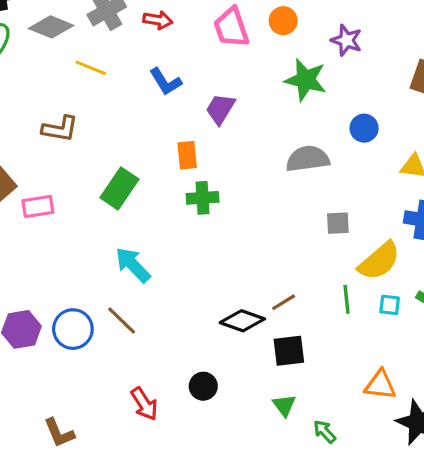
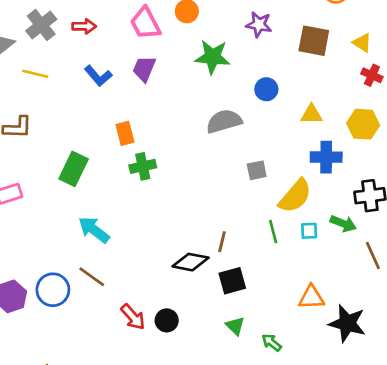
purple star: (346, 40) -> (259, 24), moved
purple trapezoid: (220, 109) -> (144, 69), moved
brown line: (284, 302) -> (222, 242), turned -36
red arrow: (144, 404) -> (133, 317), moved

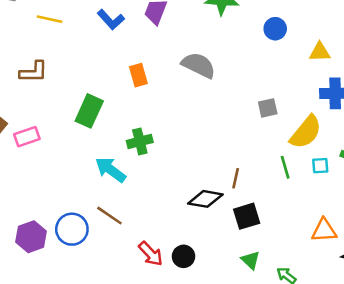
gray semicircle: (224, 121) -> (199, 65), moved, turned 44
green cross: (143, 166) -> (140, 141), moved

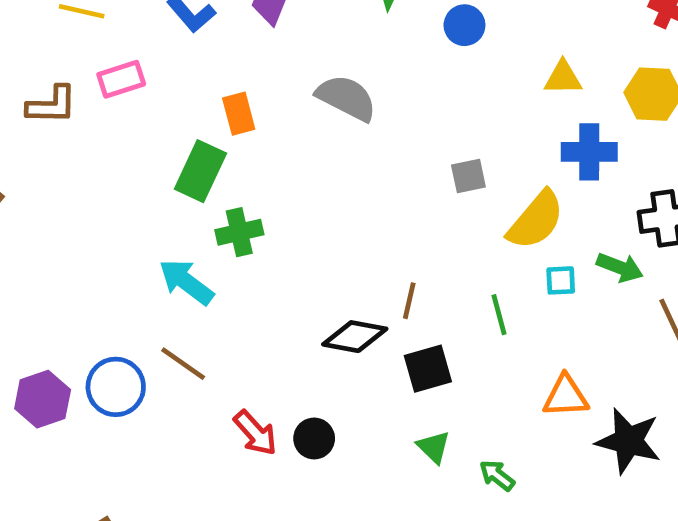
blue circle: (275, 29) -> (464, 25), moved
green rectangle: (89, 111) -> (200, 171), moved
pink rectangle: (27, 137) -> (121, 79), moved
green line: (285, 167) -> (499, 315), moved

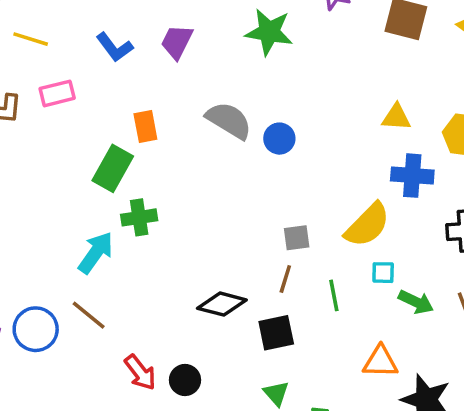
blue circle: (464, 25) -> (279, 139), moved
gray square: (468, 176) -> (297, 238), moved
green arrow: (620, 267) -> (416, 302), moved
cyan arrow: (186, 282) -> (96, 253), turned 84
brown line: (409, 301) -> (285, 279), moved

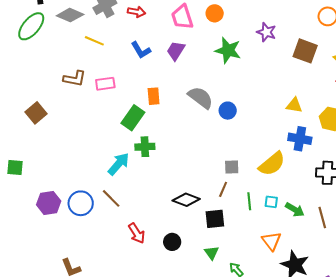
pink rectangle: (57, 93) -> (105, 84), moved
cyan square: (383, 273) -> (271, 202), moved
orange triangle: (380, 362) -> (271, 241), turned 45
black circle: (185, 380) -> (172, 242), moved

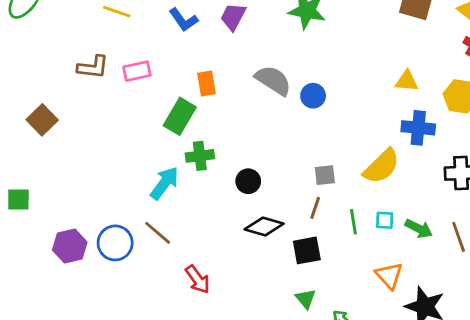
black circle: (172, 242) -> (248, 181), moved

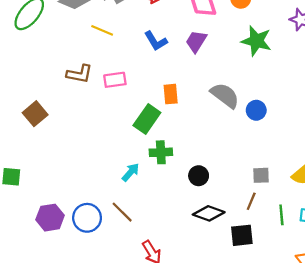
cyan arrow: (164, 183) -> (131, 172), size x0.7

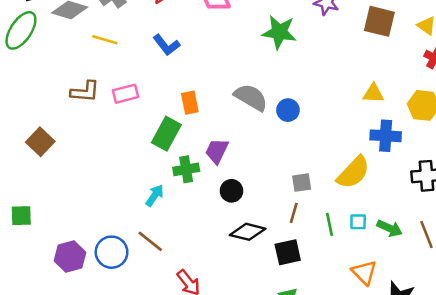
purple trapezoid: (196, 41) -> (217, 151), moved

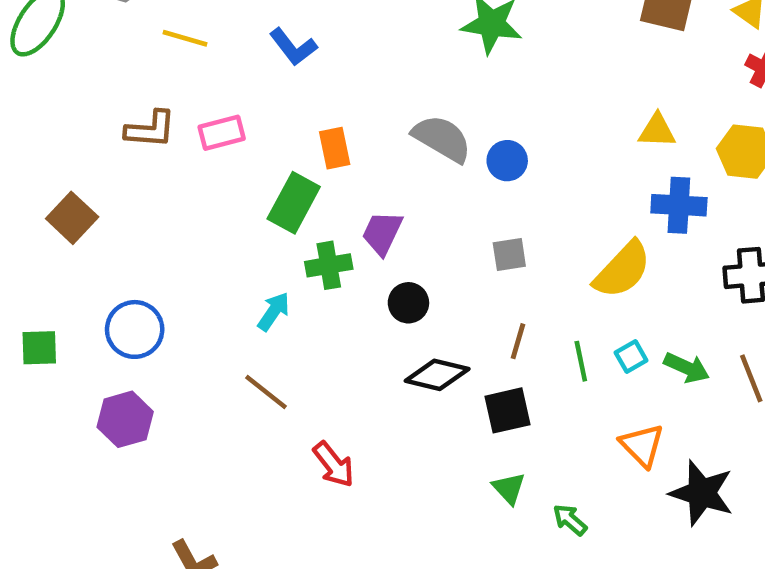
gray square: (302, 183) -> (509, 254), moved
cyan square: (358, 222) -> (631, 356), turned -30
blue circle: (112, 252) -> (135, 329), moved

